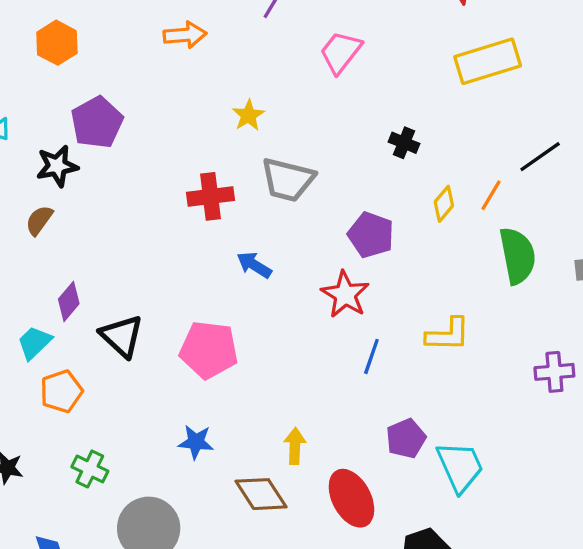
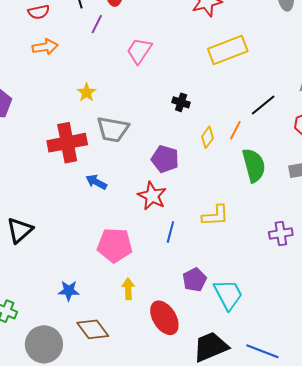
red cross: (211, 196) -> (67, 143), size x1.4
black triangle: (122, 336) -> (20, 230), turned 40
pink pentagon: (209, 350) -> (115, 245), moved
brown diamond: (261, 494) -> (93, 329), moved

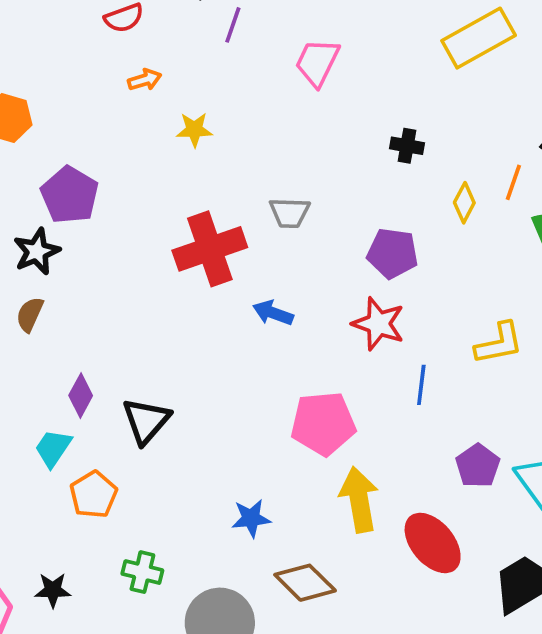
orange arrow: (45, 47) -> (145, 80), size x0.7
yellow star: (87, 92) -> (194, 130), moved, turned -30
gray trapezoid: (113, 129) -> (290, 213), size x0.7
yellow arrow: (128, 289) -> (359, 500), size x1.6

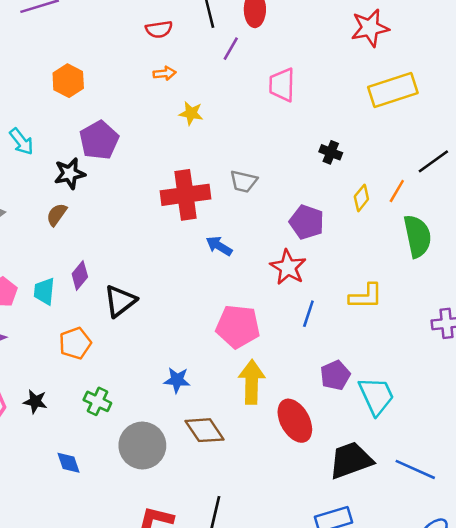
pink trapezoid: (317, 62) -> (282, 85), turned -36
cyan trapezoid: (53, 448) -> (44, 291), moved, turned -40

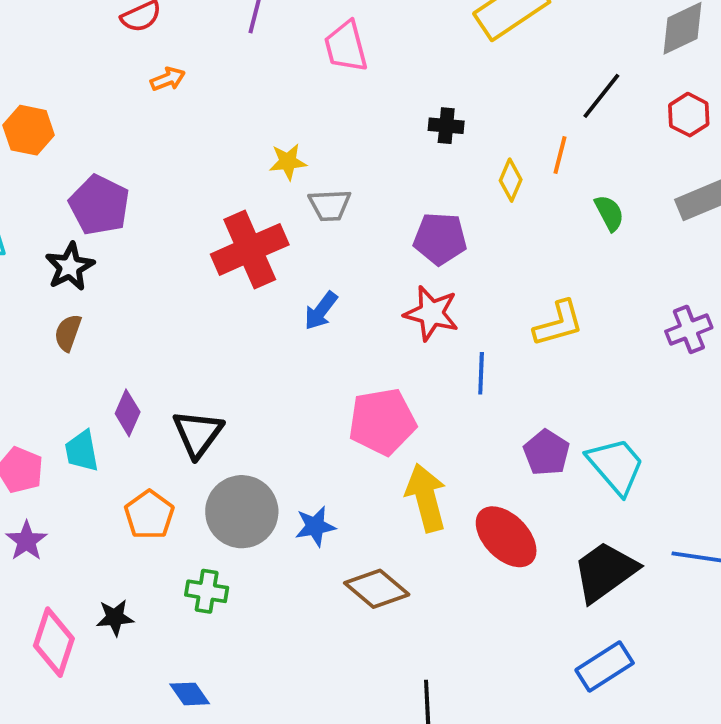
yellow star: (191, 113) -> (288, 162), moved
green semicircle: (417, 236) -> (609, 213), size x0.6
blue arrow: (219, 246) -> (321, 311), turned -68
gray circle: (142, 446) -> (242, 512), moved

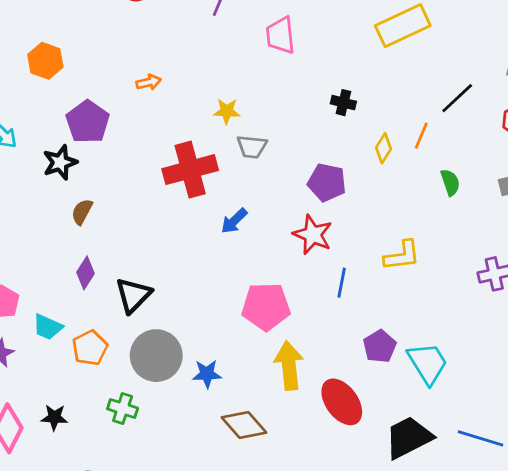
orange arrow: (168, 79) -> (149, 82), moved
brown semicircle: (68, 333) -> (82, 212), moved
cyan trapezoid: (82, 451) -> (48, 327), moved, turned -64

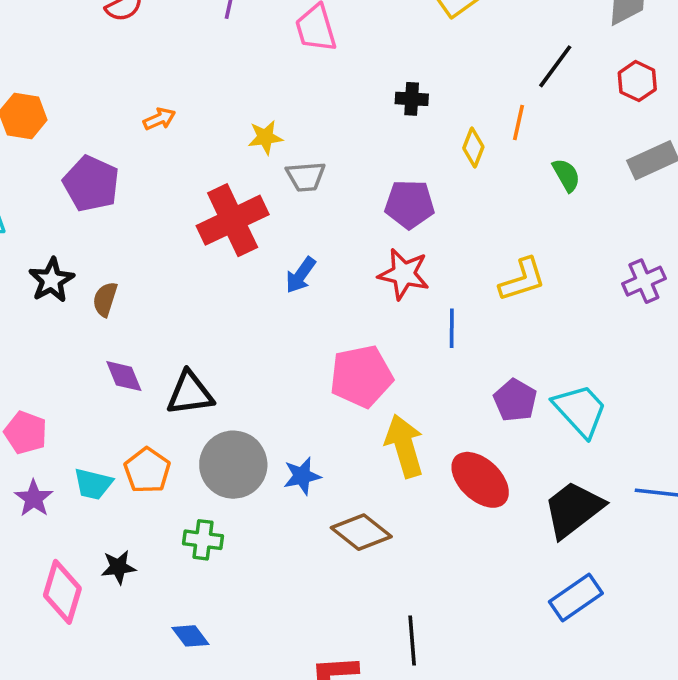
black star: (60, 162) -> (51, 280), moved
purple diamond: (85, 273) -> (124, 376), turned -44
black triangle: (133, 295) -> (190, 393), turned 48
cyan trapezoid: (48, 327) -> (93, 484), moved

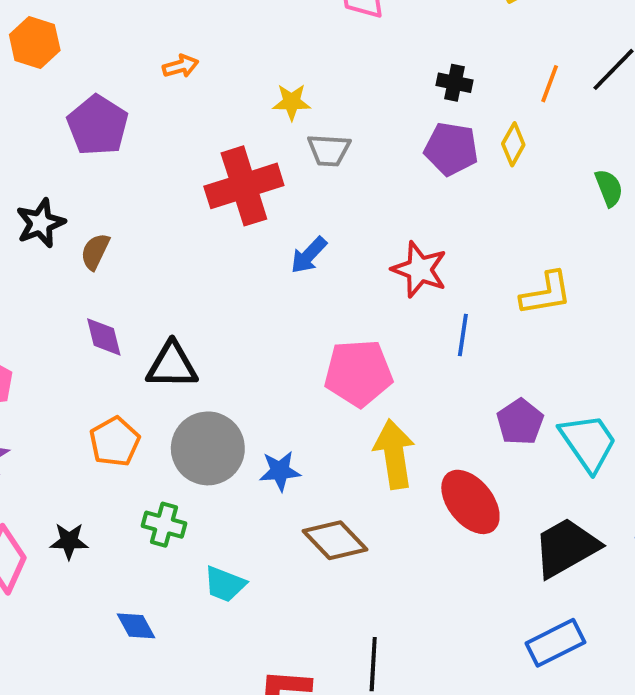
orange line: (519, 123) -> (550, 84), moved
purple pentagon: (409, 204) -> (451, 149), moved
cyan trapezoid: (93, 484) -> (225, 584), moved

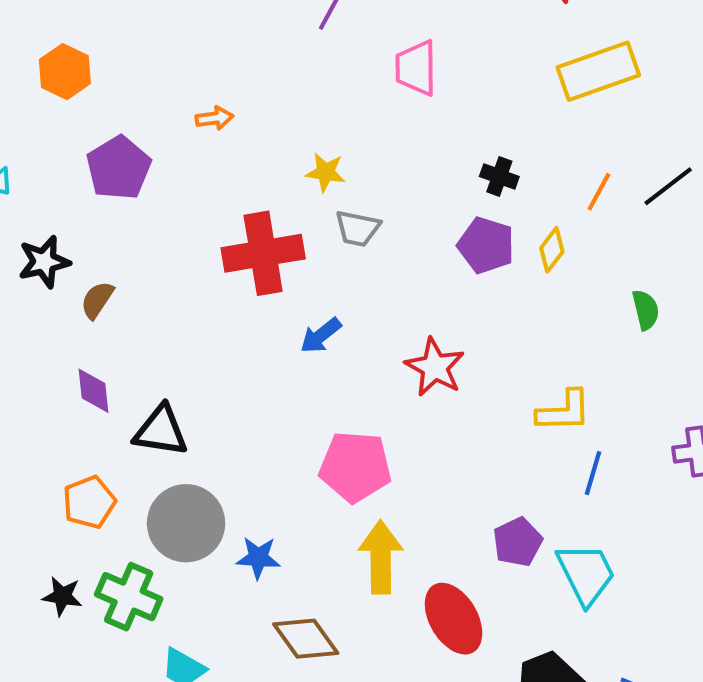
blue line: (463, 335) -> (593, 473), moved
green cross: (164, 525) -> (129, 597), size x1.4
black star: (69, 541) -> (62, 596), moved

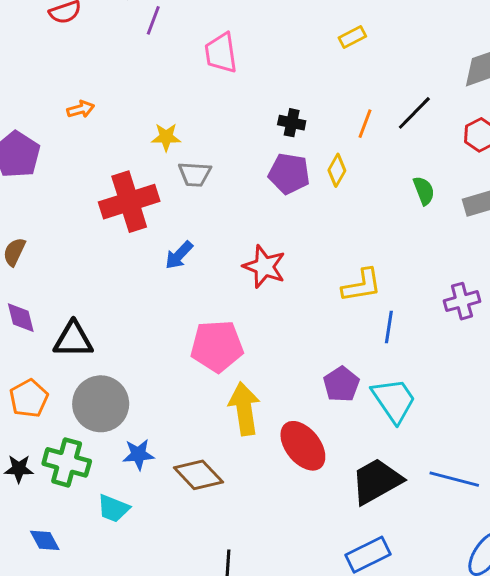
yellow rectangle: (598, 71) -> (352, 37), size x0.5
green semicircle: (646, 310) -> (424, 191), moved
blue star: (258, 558) -> (138, 454), moved

